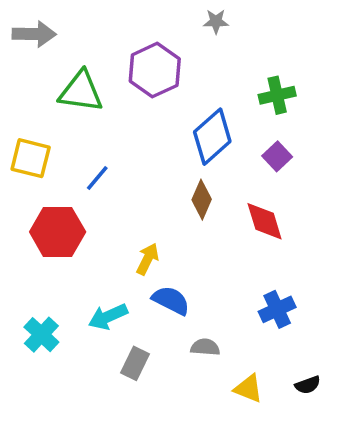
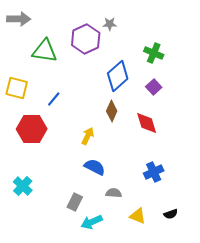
gray star: (216, 21) -> (110, 24), moved
green cross: (277, 95) -> (154, 53), turned 36
yellow arrow: (148, 259) -> (88, 136), moved
cyan arrow: (108, 317) -> (92, 222), moved

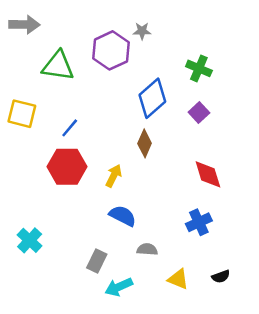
red diamond: (147, 123) -> (208, 174), moved
red hexagon: (32, 129) -> (67, 167), moved

